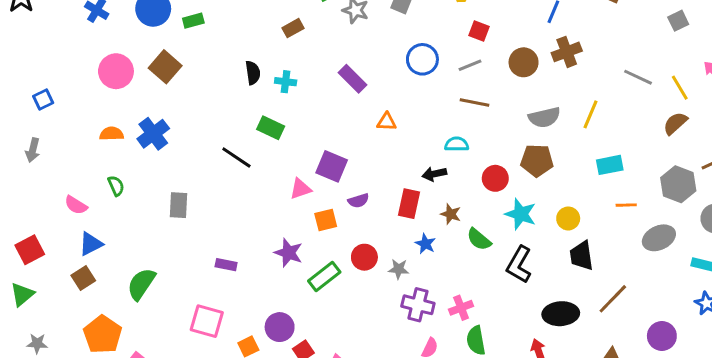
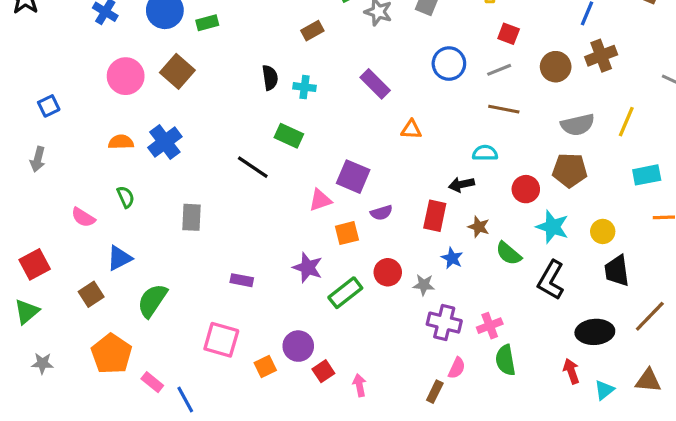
blue triangle: (91, 244) -> (119, 258), moved

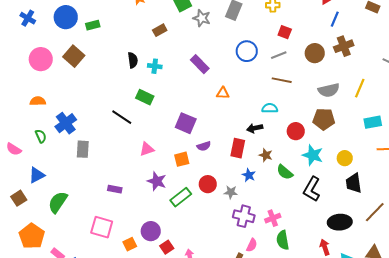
blue cross: (165, 142) -> (66, 123), moved
pink triangle: (320, 200) -> (147, 149), moved

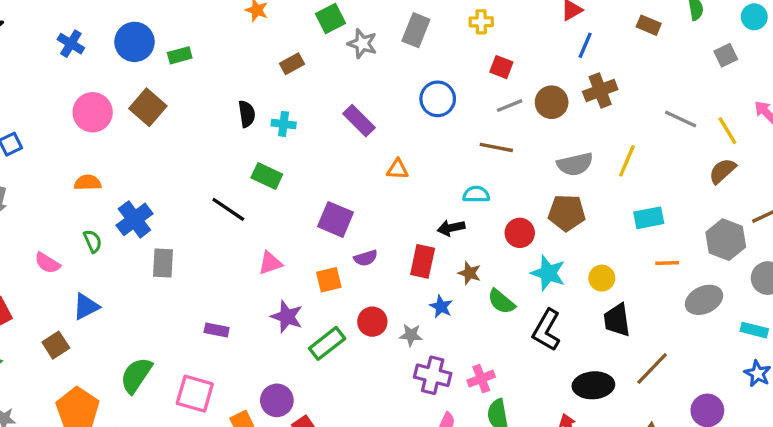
gray line: (279, 55) -> (510, 106), moved
green semicircle: (58, 202) -> (136, 375), moved

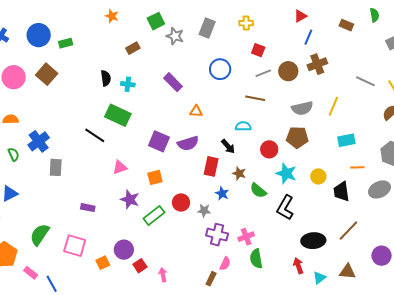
green rectangle: (267, 176) -> (118, 115), size x1.4
black arrow: (451, 228) -> (228, 146), turned -119
purple semicircle: (366, 258) -> (188, 143), moved, size x1.5
black trapezoid: (617, 320) -> (341, 191), moved

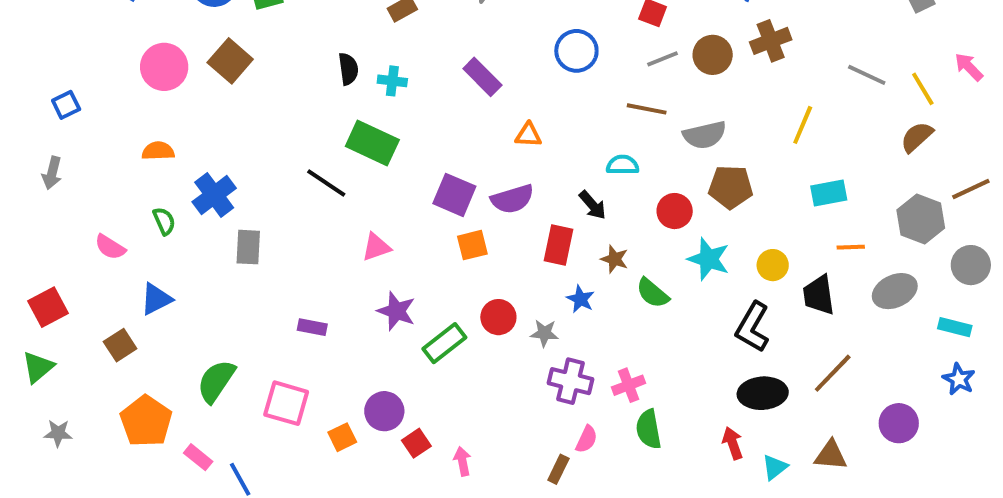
gray semicircle: (302, 108) -> (705, 135), moved
orange square: (155, 177) -> (472, 245), moved
black L-shape: (285, 208) -> (753, 327), moved

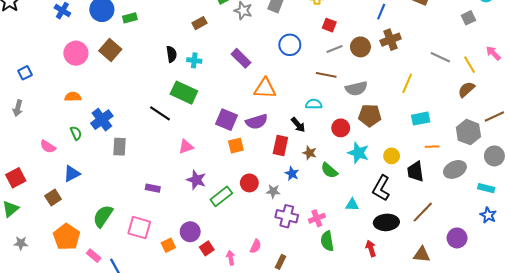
orange triangle: (528, 135) -> (265, 88), size x1.6
pink semicircle: (586, 439) -> (256, 246), moved
cyan triangle: (775, 467) -> (352, 205), moved, turned 40

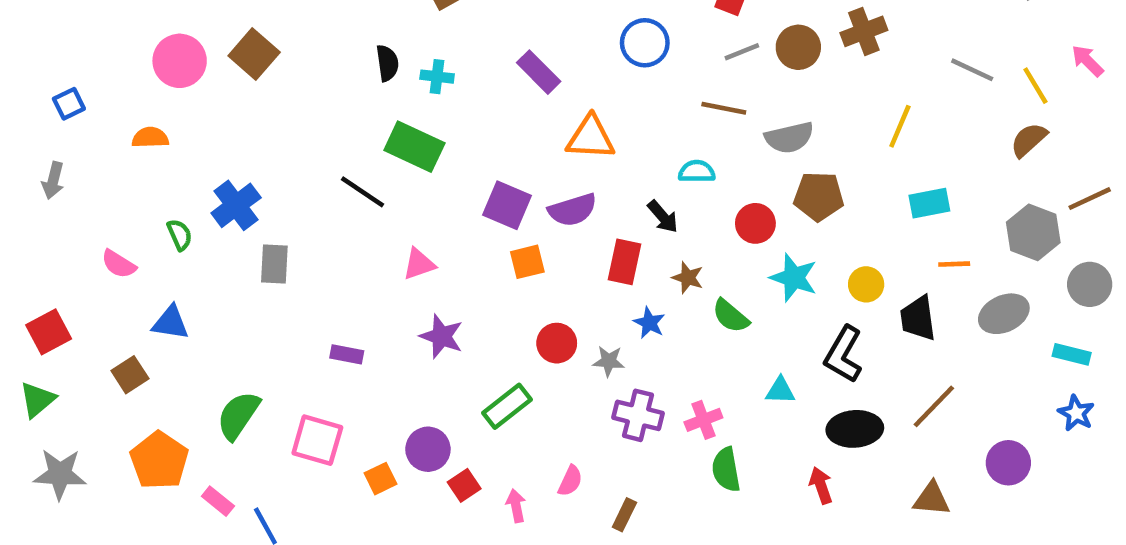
orange semicircle: (73, 97) -> (150, 138), moved
blue triangle: (72, 174) -> (171, 323), turned 36
green rectangle: (221, 196) -> (507, 406), moved
gray star: (21, 243) -> (60, 474), size x1.6

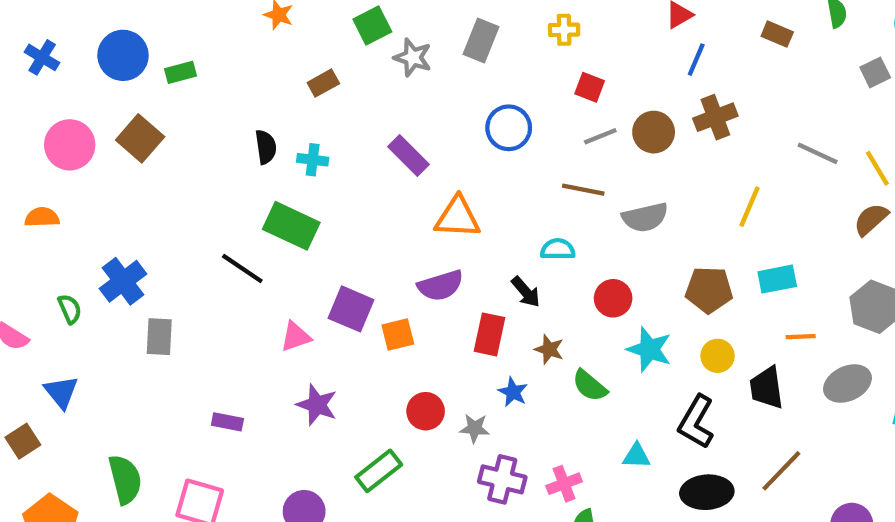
brown pentagon: (819, 196) -> (709, 290), moved
purple square: (507, 205) -> (351, 309), moved
blue triangle: (171, 323) -> (61, 392), turned 42
green semicircle: (238, 415) -> (125, 479), turned 132

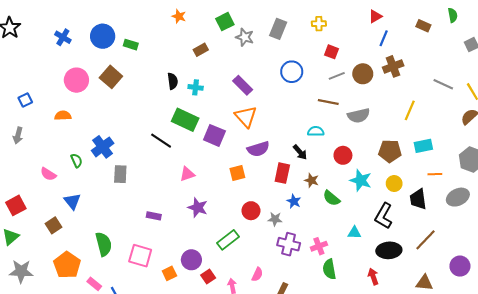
green rectangle: (181, 72) -> (131, 45), turned 32
orange triangle: (458, 217) -> (246, 117), moved, turned 45
purple square: (351, 309) -> (214, 135), moved

